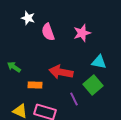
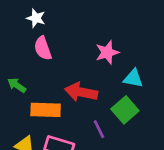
pink semicircle: (48, 32) -> (43, 48), moved
pink star: (82, 33) -> (107, 52), moved
orange rectangle: (35, 85) -> (46, 110), size x1.5

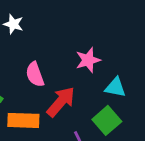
pink semicircle: (43, 48) -> (35, 74), moved
red arrow: (81, 92) -> (61, 102), turned 120

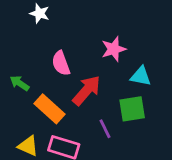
orange rectangle: (23, 120) -> (50, 109), turned 40
green square: (107, 120) -> (132, 109), turned 32

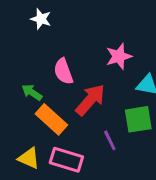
green arrow: (20, 83) -> (32, 92), moved

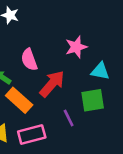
pink rectangle: (66, 160) -> (32, 135), turned -32

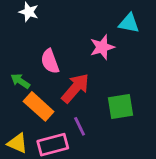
cyan triangle: (100, 71) -> (129, 23), moved
purple line: (69, 118) -> (80, 126), moved

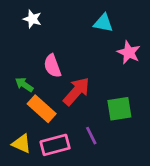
cyan triangle: (129, 23) -> (103, 23), moved
pink star: (102, 47) -> (129, 52), moved, turned -30
purple line: (80, 126) -> (91, 136), moved

